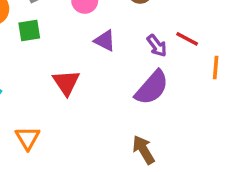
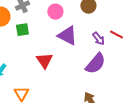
purple triangle: (105, 41) -> (67, 36), size x1.5

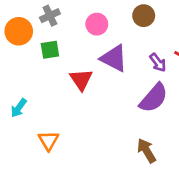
red triangle: (44, 61) -> (81, 80), moved

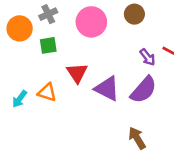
pink circle: (97, 24) -> (91, 22), size x1.5
purple triangle: (114, 58) -> (107, 88), moved
orange triangle: (49, 141) -> (47, 92), moved, turned -42

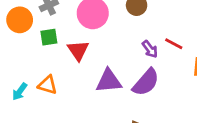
red triangle: (77, 73) -> (78, 50), moved
purple triangle: (107, 88) -> (109, 81), turned -32

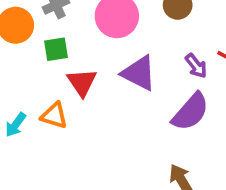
red triangle: (78, 50) -> (82, 82), moved
purple triangle: (109, 81) -> (139, 73), moved, turned 32

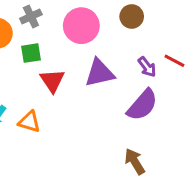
purple triangle: (139, 73) -> (100, 73), turned -40
orange triangle: (54, 115) -> (29, 122), moved

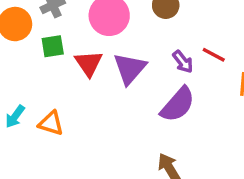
purple triangle: (100, 73) -> (130, 69), turned -36
red triangle: (52, 81) -> (89, 63), moved

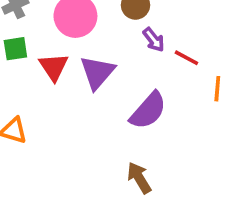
purple arrow: (183, 62) -> (154, 40), moved

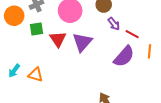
purple semicircle: (148, 111) -> (124, 56), moved

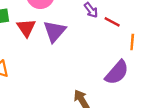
purple semicircle: (124, 56) -> (117, 73), moved

